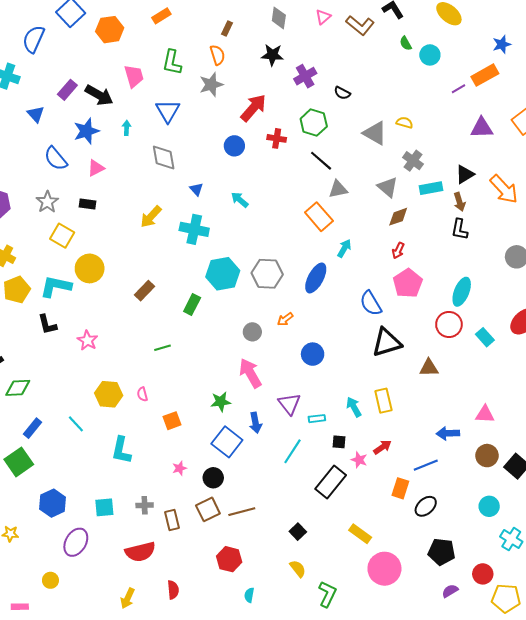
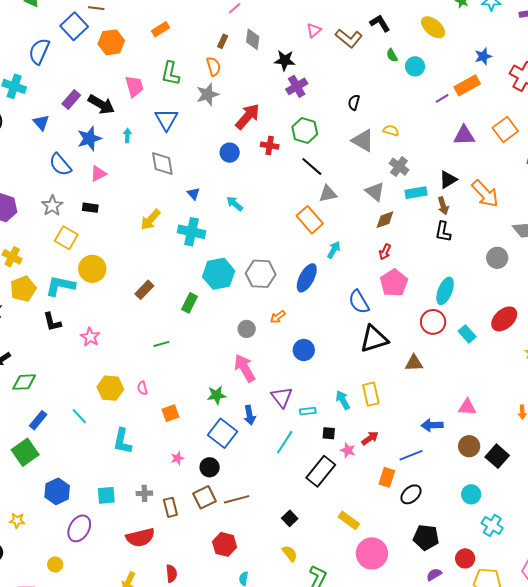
gray diamond: (279, 18) -> (253, 39), moved
black star: (272, 55) -> (285, 60), moved
black semicircle: (342, 93) -> (354, 102), moved, turned 77

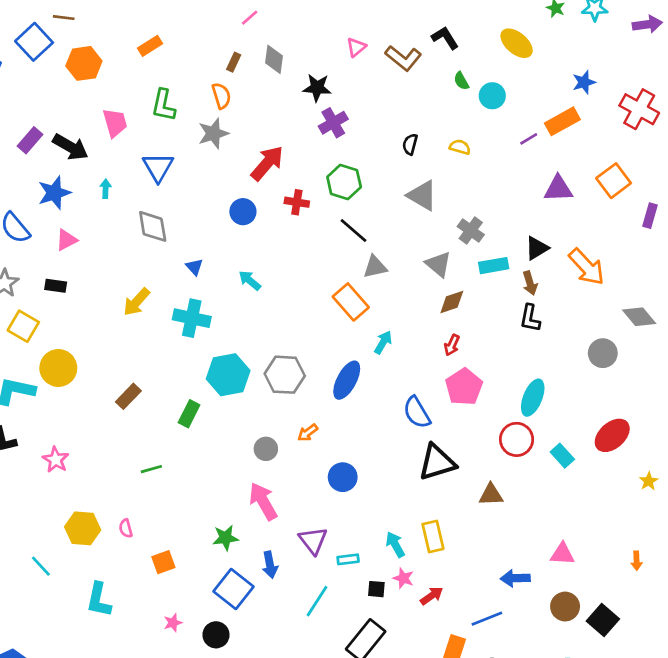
yellow semicircle: (391, 130) -> (460, 147), moved
pink star: (348, 450) -> (403, 578), moved

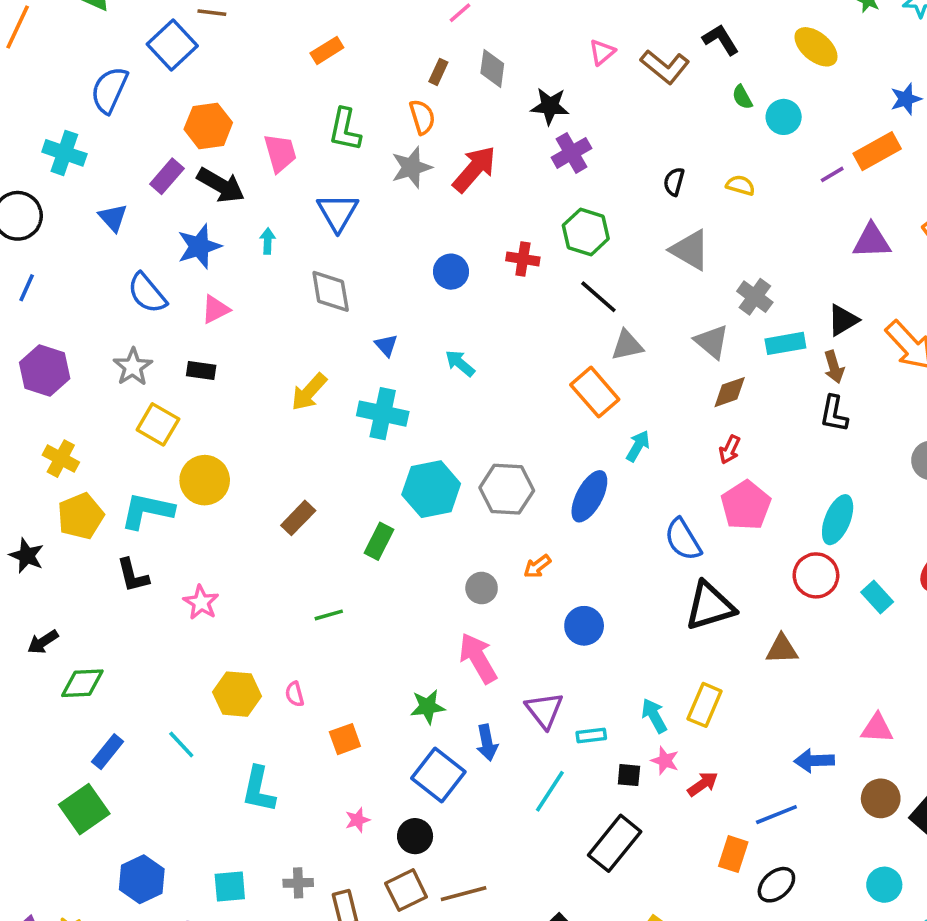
orange hexagon: (84, 63) -> (208, 126), moved
red arrow: (267, 163) -> (474, 169), moved
yellow rectangle: (433, 536) -> (705, 705), turned 36

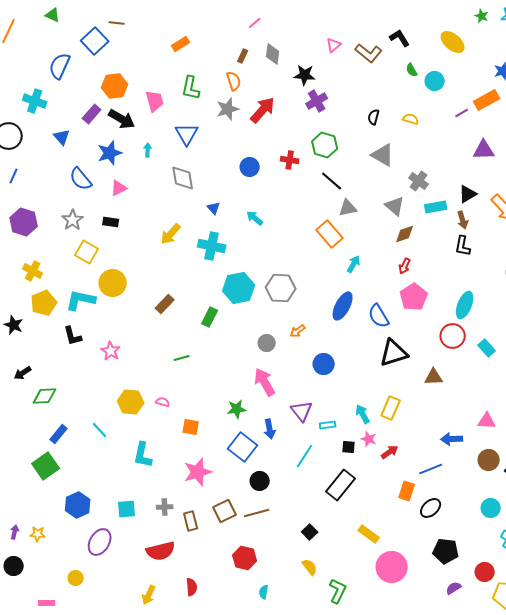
blue ellipse: (589, 496) -> (343, 306), moved
pink semicircle: (295, 694) -> (163, 402), turned 120
orange square: (345, 739) -> (191, 427), turned 30
pink star: (357, 820) -> (198, 472), size x2.0
black circle: (415, 836) -> (260, 481), moved

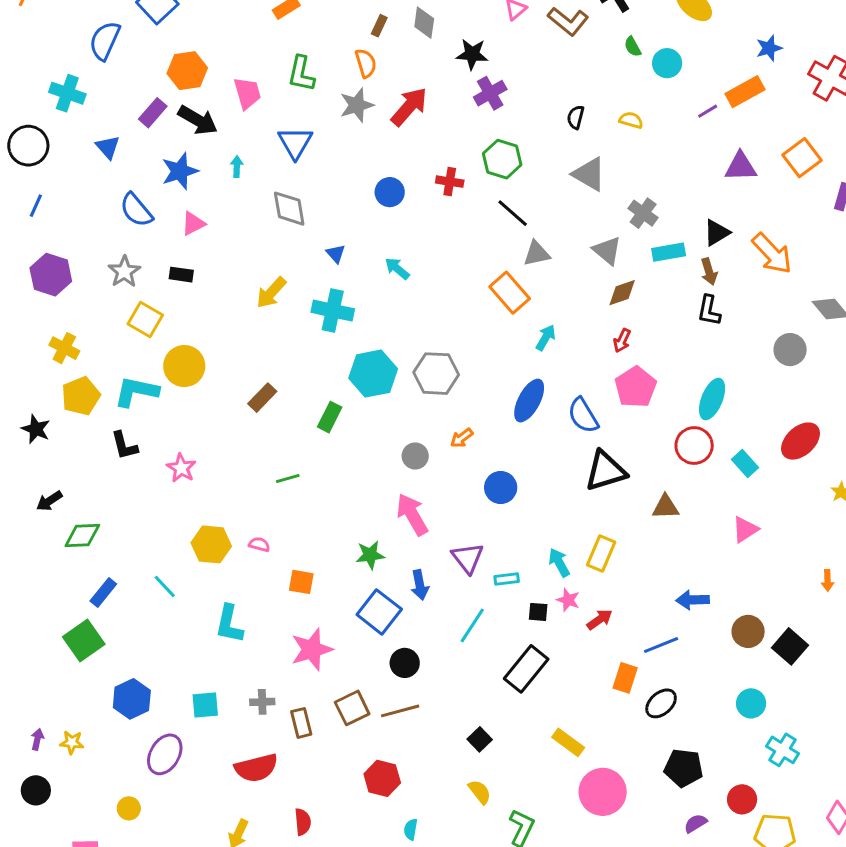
pink triangle: (487, 421) -> (745, 529), moved, turned -36

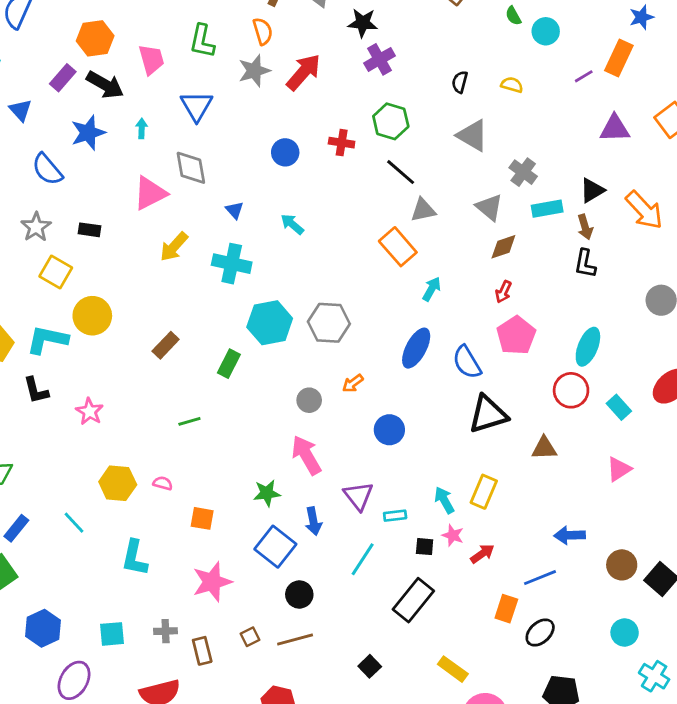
orange rectangle: (745, 92) -> (619, 58), turned -36
pink triangle: (193, 224) -> (150, 193), moved, size x1.5
brown square: (352, 708) -> (250, 637), size x0.6

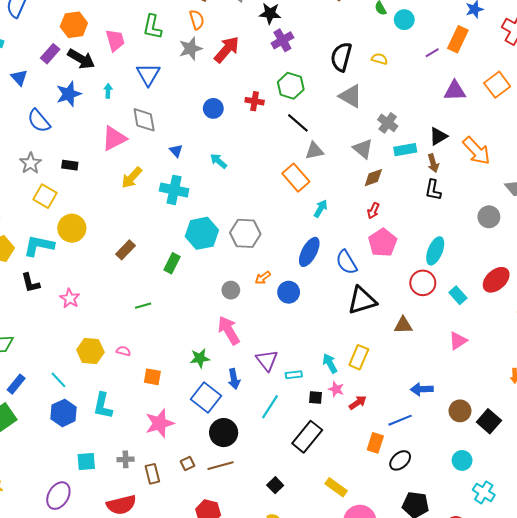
black semicircle: (460, 82) -> (341, 57), size x1.8
blue circle: (389, 430) -> (289, 292), moved
black circle: (299, 594) -> (224, 433), size x1.4
blue hexagon: (43, 628) -> (64, 413), moved

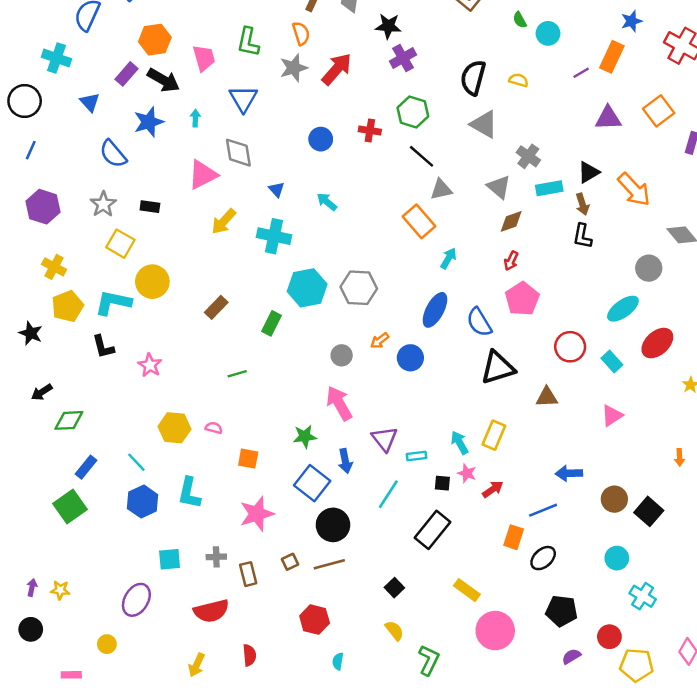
cyan ellipse: (435, 251) -> (623, 309), moved, turned 32

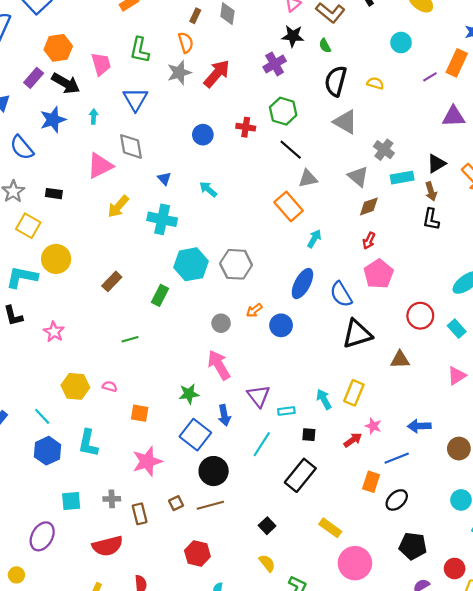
green semicircle: (520, 20) -> (325, 46), moved
black star: (388, 26) -> (293, 36), moved
pink star: (467, 473) -> (373, 426), moved

